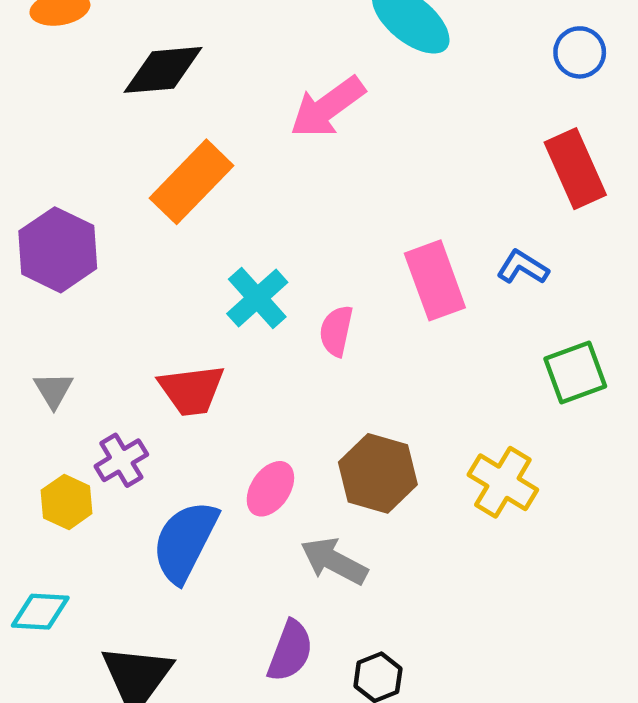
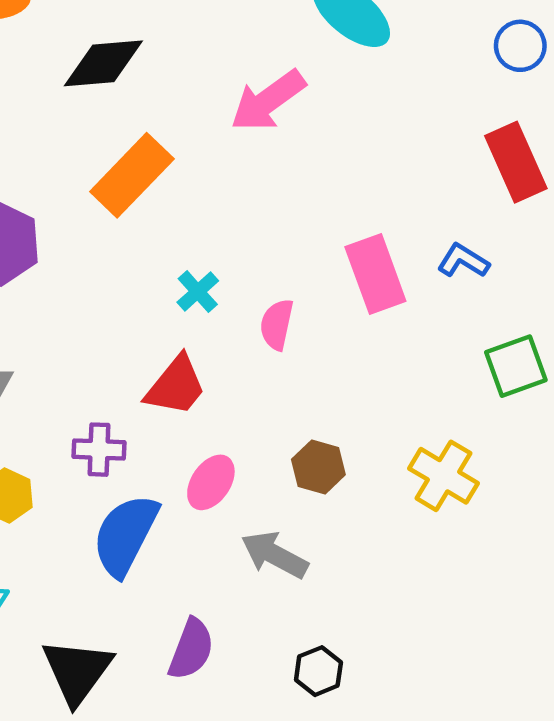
cyan cross: (257, 298) -> (198, 292), size x0.7
red trapezoid: (192, 390) -> (176, 386), moved, turned -44
purple cross: (121, 460) -> (99, 450), moved, turned 33
brown hexagon: (378, 473) -> (318, 467), size x0.7
purple semicircle: (290, 651) -> (191, 649), moved

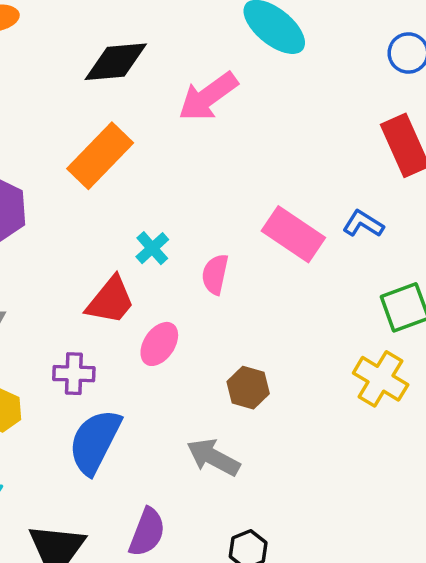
black diamond: (103, 63) -> (116, 62), moved
pink rectangle: (375, 274) -> (293, 234), turned -36
red trapezoid: (176, 386) -> (110, 300), moved
yellow cross: (443, 476) -> (381, 379), moved
pink ellipse: (211, 482) -> (159, 344), moved

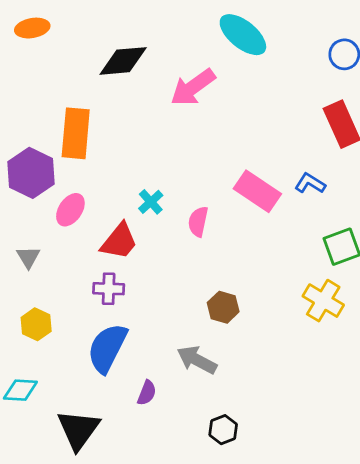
orange rectangle: (100, 156) -> (76, 133), moved, turned -39
pink ellipse: (159, 344) -> (70, 210), moved
purple cross: (74, 374) -> (109, 289), moved
purple semicircle: (147, 532) -> (147, 393), moved, size x0.7

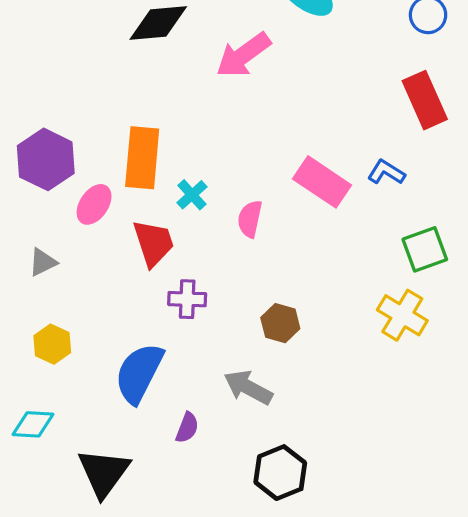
orange rectangle: (76, 133) -> (142, 158), moved
red trapezoid: (119, 241) -> (153, 243), turned -57
gray triangle: (28, 257) -> (43, 262), turned 35
purple cross: (109, 289) -> (187, 299), moved
black hexagon: (223, 430) -> (280, 473), size x1.5

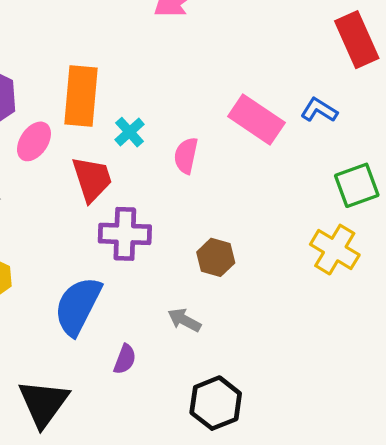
purple cross: (187, 299) -> (125, 234), size x1.4
gray arrow: (248, 387) -> (184, 320), size x0.7

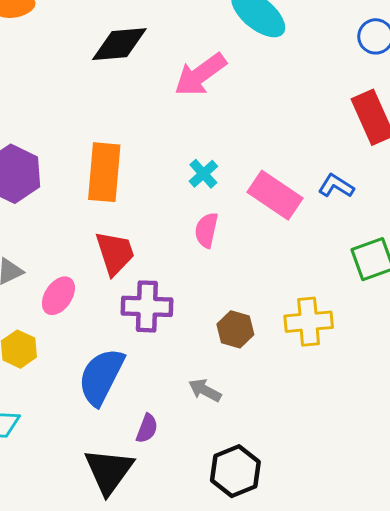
cyan cross: (130, 132) -> (203, 174), moved
pink ellipse: (34, 141) -> (58, 296), moved
yellow cross: (335, 250) -> (309, 322), moved, turned -36
black triangle: (43, 403) -> (109, 471), moved

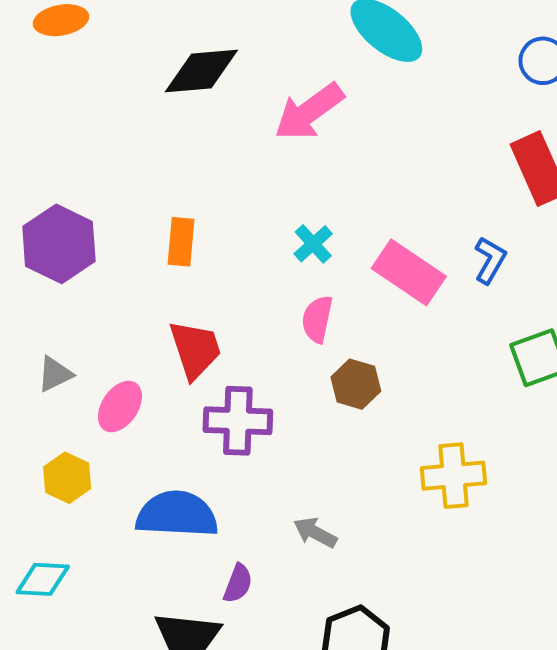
orange rectangle: (104, 172) -> (181, 242), size x0.6
blue L-shape: (336, 186) -> (490, 260), turned 88
yellow cross: (309, 322) -> (453, 476), moved
brown hexagon: (235, 329) -> (356, 384), moved
blue semicircle: (101, 377) -> (177, 514), turned 66

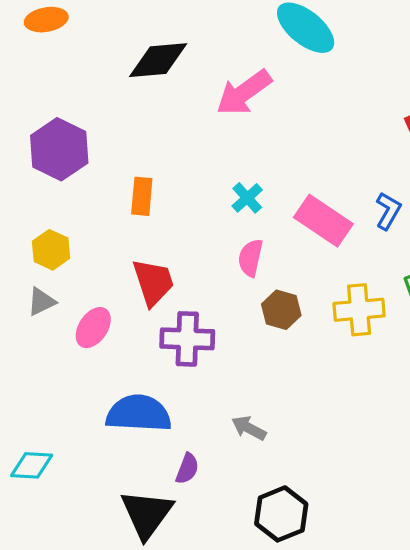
purple hexagon: (59, 244) -> (59, 149), moved
yellow cross: (453, 476) -> (359, 310), moved
yellow hexagon: (67, 478) -> (51, 250), moved

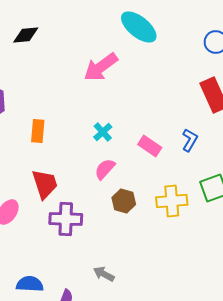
black diamond: (158, 60) -> (26, 35), moved, size x0.7
pink rectangle: (323, 221) -> (150, 146), size x0.7
pink semicircle: (250, 258) -> (105, 169), turned 30
blue semicircle: (139, 413) -> (30, 284), moved, size x0.7

